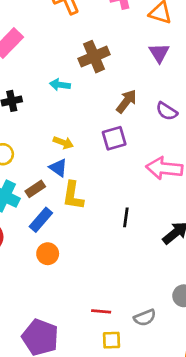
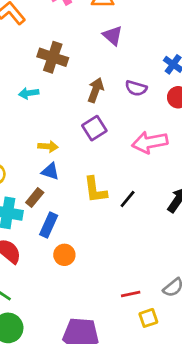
brown cross: (94, 57) -> (53, 57), turned -32
yellow L-shape: (73, 196) -> (95, 190), moved
black line: (126, 217) -> (128, 199), turned 48

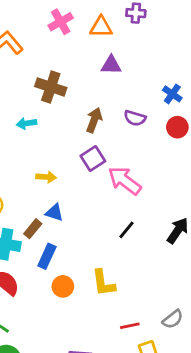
purple triangle: (113, 36) -> (111, 65), turned -40
pink arrow: (150, 142) -> (125, 181), moved, turned 48
blue triangle: (50, 171) -> (54, 213), moved
yellow L-shape: (95, 190) -> (103, 283), moved

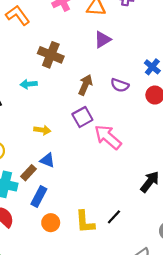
purple triangle: (111, 65) -> (103, 39), turned -36
black line: (126, 230) -> (114, 217), moved

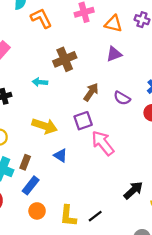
brown cross: (51, 55) -> (65, 59), turned 35
yellow arrow: (42, 130) -> (45, 126), size x1.6
blue triangle: (47, 160) -> (60, 156), moved
brown rectangle: (28, 173) -> (25, 162), turned -32

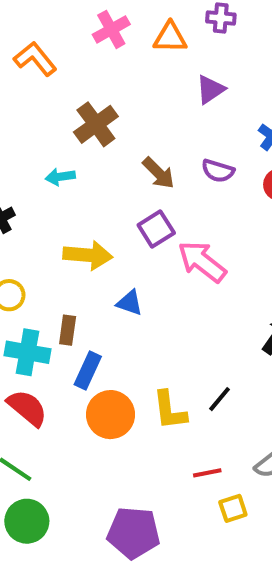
purple triangle: (114, 54) -> (210, 89), moved
brown arrow: (91, 92) -> (158, 173), turned 114
orange circle: (37, 211) -> (111, 415), size x1.5

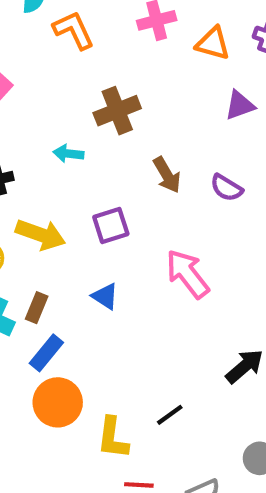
purple square: (156, 229) -> (111, 225), moved
yellow arrow: (88, 255) -> (41, 235), moved
yellow L-shape: (170, 410) -> (113, 438), moved

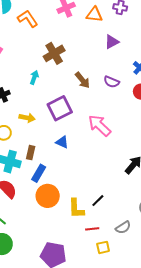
cyan arrow: (68, 154) -> (34, 77), turned 112
purple square: (111, 225) -> (60, 108), size x1.4
yellow arrow: (41, 235) -> (27, 118), size x0.7
black line: (170, 415) -> (98, 201), moved

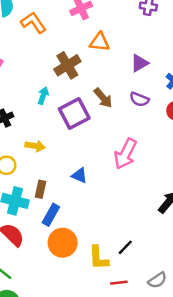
orange triangle: (94, 15) -> (100, 42), moved
purple triangle: (112, 42) -> (140, 63), moved
purple square: (60, 108) -> (74, 114), moved
pink arrow: (99, 125) -> (125, 154), turned -105

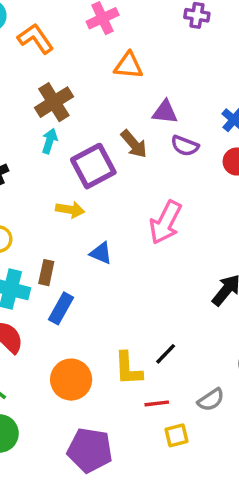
purple triangle: (140, 63) -> (165, 112), moved, turned 36
brown cross: (67, 65) -> (54, 102), moved
yellow arrow: (35, 146) -> (70, 210), moved
orange circle: (63, 243) -> (71, 380), moved

